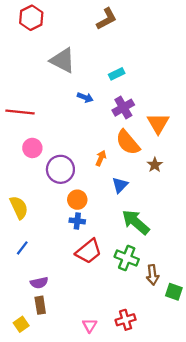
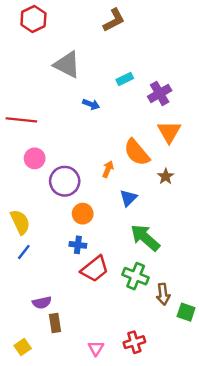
purple cross: (123, 108) -> (160, 93), moved
blue cross: (77, 221) -> (78, 245), moved
blue line: (22, 248) -> (24, 252), moved
brown rectangle: (40, 305) -> (55, 323), moved

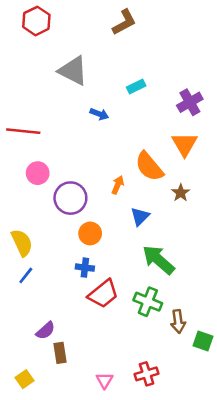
purple cross: (160, 93) -> (190, 102), moved
purple semicircle: (42, 303) -> (46, 331), turned -30

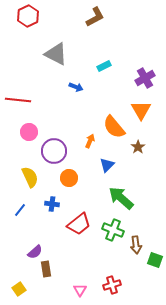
yellow semicircle: (22, 243) -> (30, 177), moved
blue cross: (85, 268) -> (52, 204), moved

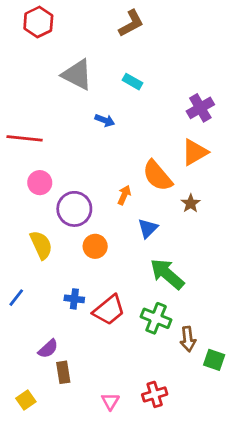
cyan rectangle: (104, 66) -> (132, 82), moved, turned 56
orange triangle: (141, 110) -> (195, 152), turned 30
blue cross: (52, 204) -> (74, 299), moved
blue line: (20, 210) -> (16, 298), moved

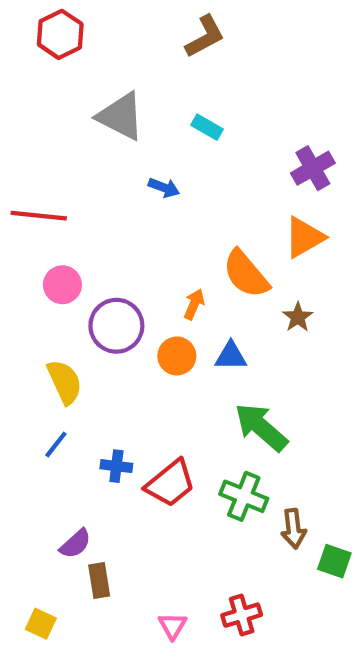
blue triangle: (148, 228) -> (231, 356), turned 45
orange circle: (95, 246) -> (177, 356), moved
blue line: (16, 298) -> (56, 444), moved
yellow square: (26, 400) -> (41, 624), turned -30

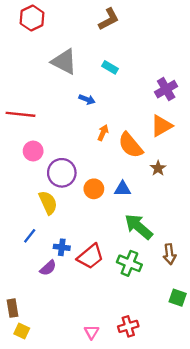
orange arrow: (194, 304) -> (103, 133), moved
yellow semicircle: (65, 382) -> (48, 203), moved
brown arrow: (293, 529) -> (170, 254), moved
purple semicircle: (75, 544) -> (48, 268), moved
brown rectangle: (99, 581) -> (12, 308), moved

